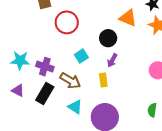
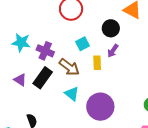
yellow rectangle: (103, 80) -> (97, 63), moved
purple triangle: (18, 90) -> (20, 80), moved

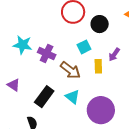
black circle: (111, 28) -> (100, 24), moved
black rectangle: (43, 78) -> (44, 97), moved
purple triangle: (20, 80) -> (14, 85), moved

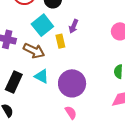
cyan square: (84, 47) -> (42, 25), size x1.5

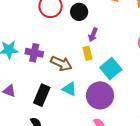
cyan square: (42, 25) -> (111, 68), moved
purple arrow: (74, 26) -> (93, 35), moved

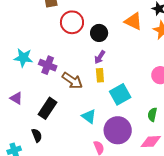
purple arrow: (93, 35) -> (100, 57), moved
cyan triangle: (69, 89) -> (89, 116), moved
purple circle: (100, 95) -> (118, 130), moved

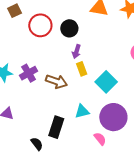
purple cross: (48, 65) -> (29, 73), turned -36
black rectangle: (47, 108) -> (56, 127), moved
cyan triangle: (89, 116) -> (82, 111), turned -35

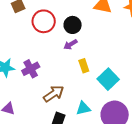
purple arrow: (76, 52) -> (70, 45), moved, turned 40
brown arrow: (56, 81) -> (54, 94), moved, turned -55

